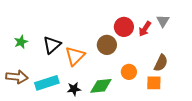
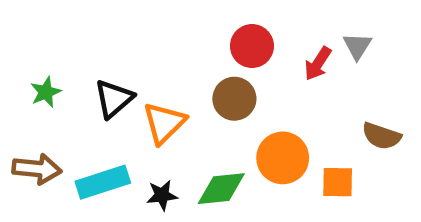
red circle: (124, 27) -> (252, 46), moved
brown semicircle: (161, 63) -> (381, 136), moved, turned 84
orange circle: (129, 72) -> (283, 158), size x1.5

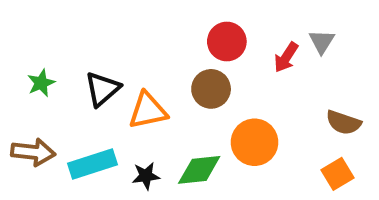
orange triangle: (164, 123) -> (148, 111), turned 33
orange square: (338, 182) -> (338, 174), moved, turned -32

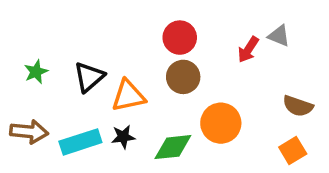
red circle: (227, 41) -> (180, 38), moved
gray triangle: (322, 41) -> (279, 36), turned -40
black star: (146, 176) -> (123, 137), moved

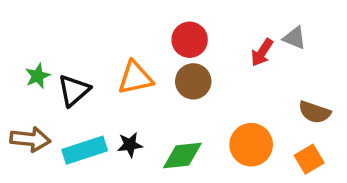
black triangle: (89, 77) -> (74, 90), moved
orange triangle: (128, 96) -> (135, 78), moved
orange circle: (221, 123) -> (251, 145), moved

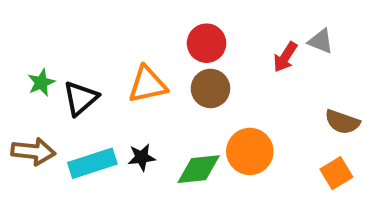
orange circle: (251, 145) -> (250, 151), moved

